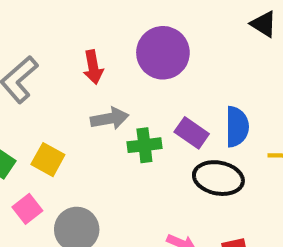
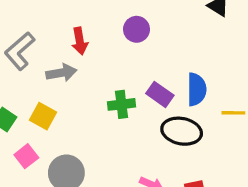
purple circle: (163, 53) -> (137, 29), size x0.6
gray arrow: (110, 118) -> (61, 73), moved

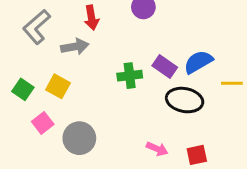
blue semicircle: (197, 89) -> (198, 62), turned -120

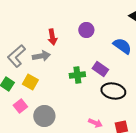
gray L-shape: (37, 27) -> (16, 56), moved
blue semicircle: (198, 62) -> (122, 46), moved, turned 66

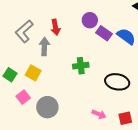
gray L-shape: (16, 56) -> (24, 31), moved
gray arrow: (41, 56) -> (44, 46), turned -78
purple rectangle: (100, 69) -> (104, 33), moved

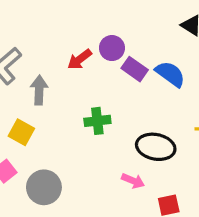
red arrow: (55, 27) -> (80, 59), moved, turned 63
pink arrow: (99, 114) -> (133, 181), moved

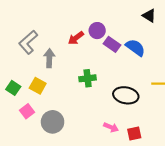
pink arrow: (133, 181) -> (111, 127), moved

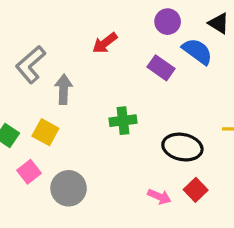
purple circle: (97, 31) -> (168, 22), moved
red arrow: (76, 38) -> (105, 43), moved
blue semicircle: (135, 48) -> (197, 51), moved
red square: (134, 134) -> (196, 190), moved, turned -32

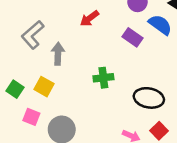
pink square: (29, 172) -> (31, 117), turned -30

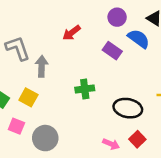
gray L-shape: (33, 35) -> (18, 48), turned 112

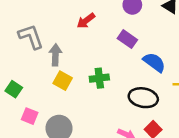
blue semicircle: (139, 39) -> (154, 62), moved
yellow square: (28, 97) -> (63, 81), moved

